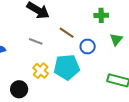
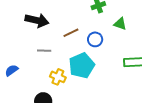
brown line: (67, 33) -> (71, 33), turned -42
green triangle: (116, 39) -> (120, 24), turned -32

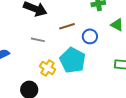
cyan pentagon: (82, 66) -> (73, 60), turned -30

